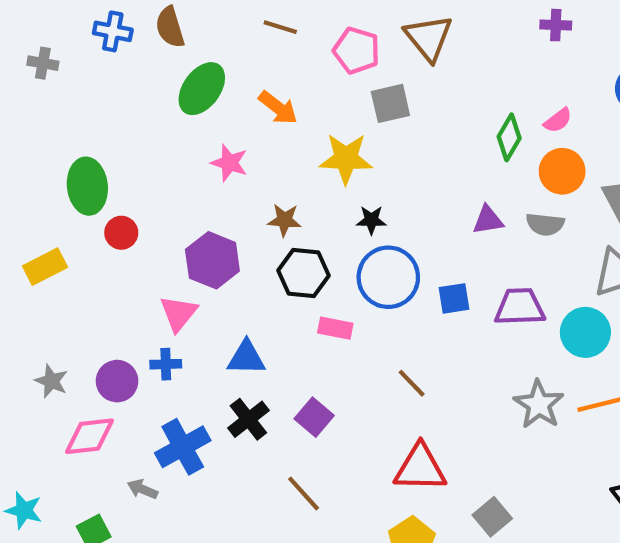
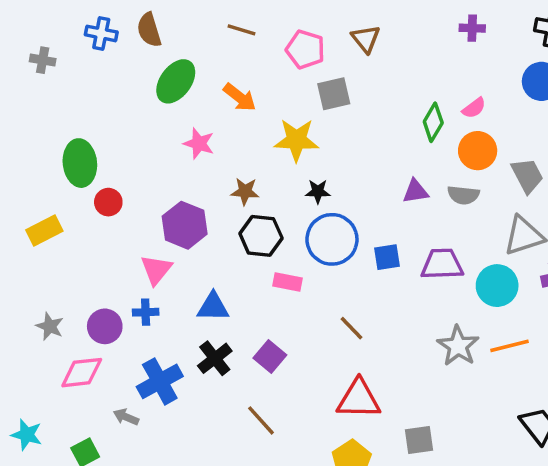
brown triangle: (429, 38) -> (366, 39), size x0.7
gray square: (492, 517) -> (419, 440), turned 32

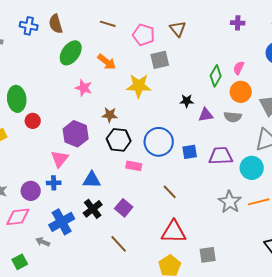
pink semicircle: (474, 108) -> (239, 68), turned 152
black star: (318, 191) -> (187, 101), moved

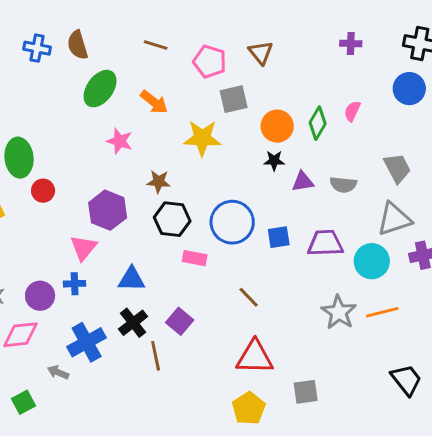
orange circle: (241, 92) -> (277, 126), moved
brown line: (119, 244) -> (156, 356), moved, turned 30

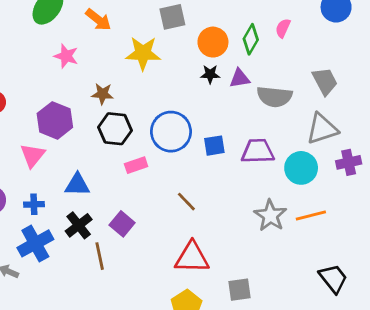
purple triangle: (303, 182) -> (240, 78), moved
gray semicircle: (343, 185) -> (275, 97), size x1.4
pink rectangle: (195, 258) -> (136, 165), turned -30
blue cross: (75, 284) -> (34, 204), moved

